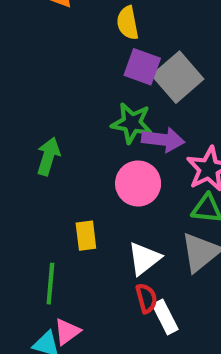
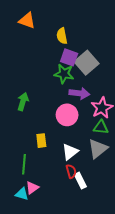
green star: (132, 123) -> (64, 74), moved

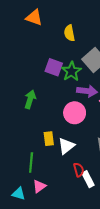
purple square: (69, 57) -> (54, 67), moved
green star: (64, 74) -> (71, 71), turned 30
white triangle: (70, 152) -> (66, 146), moved
cyan triangle: (22, 194) -> (19, 194), moved

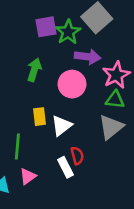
purple square: (54, 67) -> (46, 27), turned -30
green arrow: (30, 99) -> (34, 70), moved
white rectangle: (88, 179) -> (66, 167), moved

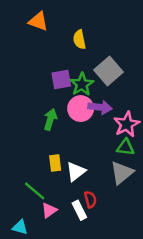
pink circle: (72, 84) -> (81, 109), moved
green line: (17, 146) -> (35, 191), turned -55
pink triangle: (28, 176) -> (49, 210), moved

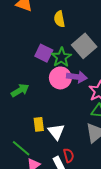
purple square: (61, 79) -> (44, 53), turned 36
green arrow: (50, 119) -> (20, 90), moved, turned 42
white triangle: (76, 172) -> (56, 132), turned -30

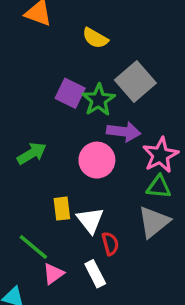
yellow semicircle: (59, 19) -> (95, 38), turned -49
pink circle: (60, 78) -> (97, 160), moved
red semicircle: (69, 155) -> (110, 244), moved

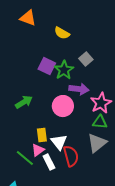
gray square: (135, 82) -> (86, 59), size x0.6
red semicircle: (110, 244) -> (71, 156), size x1.5
pink triangle: (53, 274) -> (38, 150), moved
white rectangle: (95, 274) -> (49, 162), moved

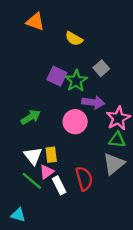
white triangle: (59, 142) -> (33, 156), moved

